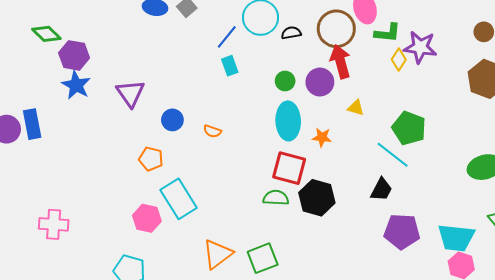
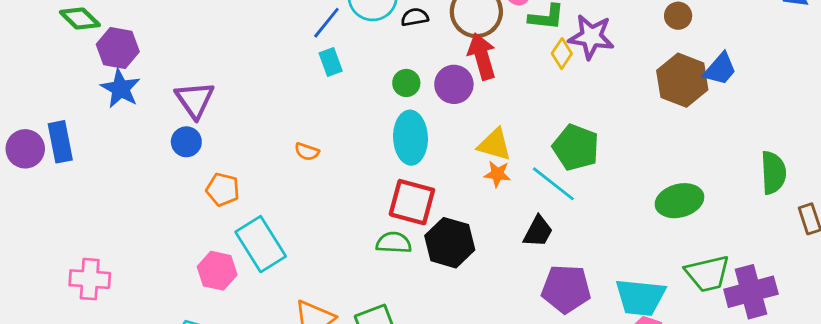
yellow triangle: (356, 108) -> (495, 145), moved, size x1.5
blue circle: (172, 120) -> (186, 142), moved
orange star: (322, 137) -> (497, 174), moved

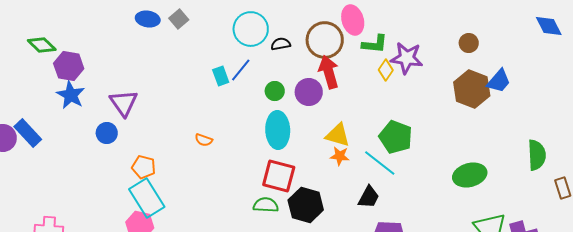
blue line: (326, 23) -> (241, 70), moved
blue rectangle: (60, 142) -> (28, 133), turned -32
blue circle: (186, 142) -> (107, 133), moved
cyan rectangle: (261, 244) -> (147, 198), moved

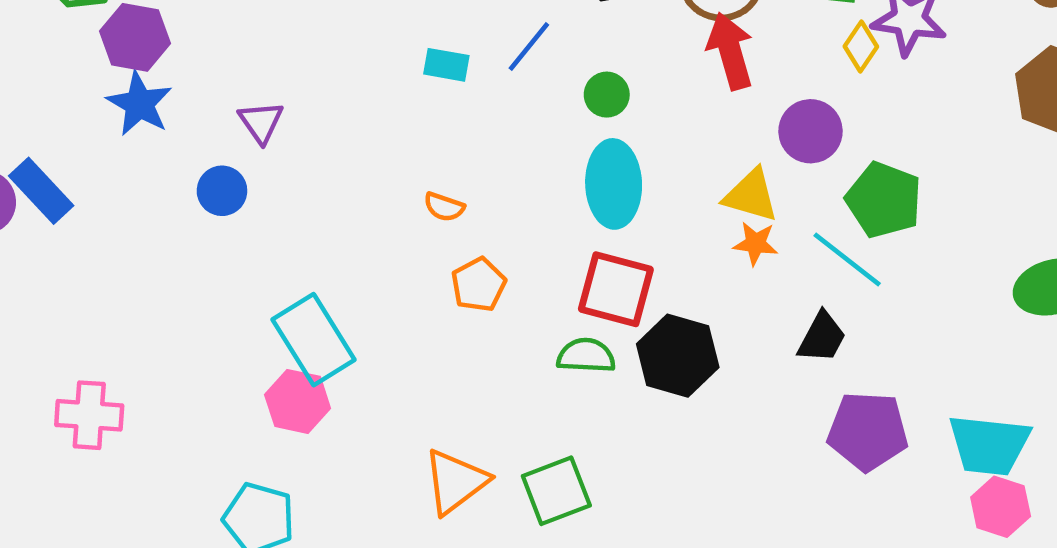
cyan rectangle: (221, 76) -> (446, 65), moved, turned -60
purple circle: (309, 92) -> (811, 131), moved
purple triangle: (124, 103) -> (261, 122), size x0.7
orange pentagon: (144, 167) -> (478, 285), moved, turned 30

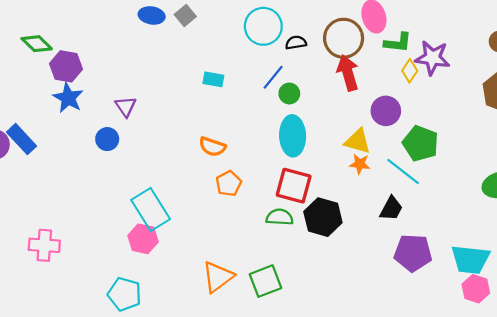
blue line: (529, 47) -> (273, 77), moved
orange semicircle: (444, 207) -> (212, 147), size x1.4

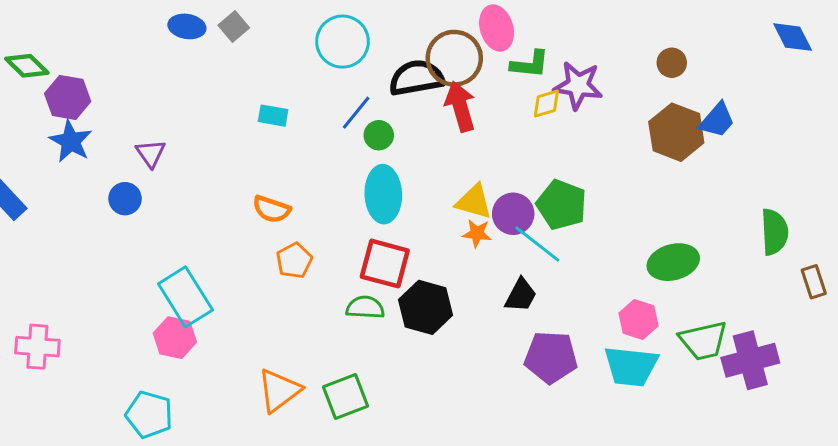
black semicircle: (296, 43) -> (417, 78), moved, size x1.8
yellow diamond: (410, 71) -> (546, 104), turned 40
purple circle: (386, 111) -> (513, 214), moved
pink hexagon: (476, 289) -> (639, 319), moved

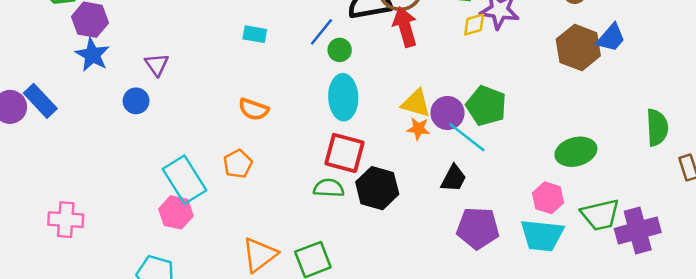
orange pentagon: (294, 261) -> (238, 164), moved

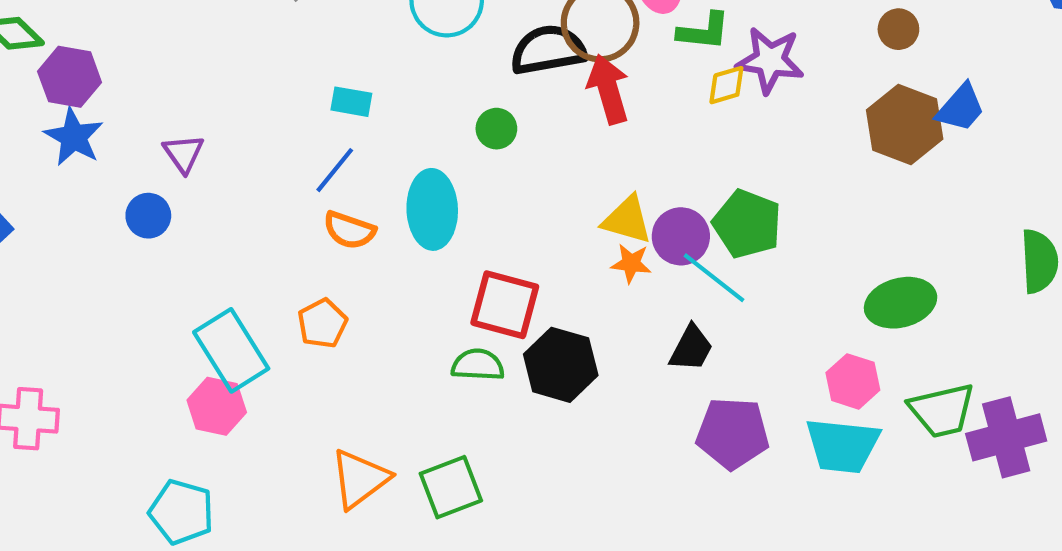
blue line: (321, 32) -> (335, 170), moved
cyan ellipse: (343, 97) -> (432, 209), moved

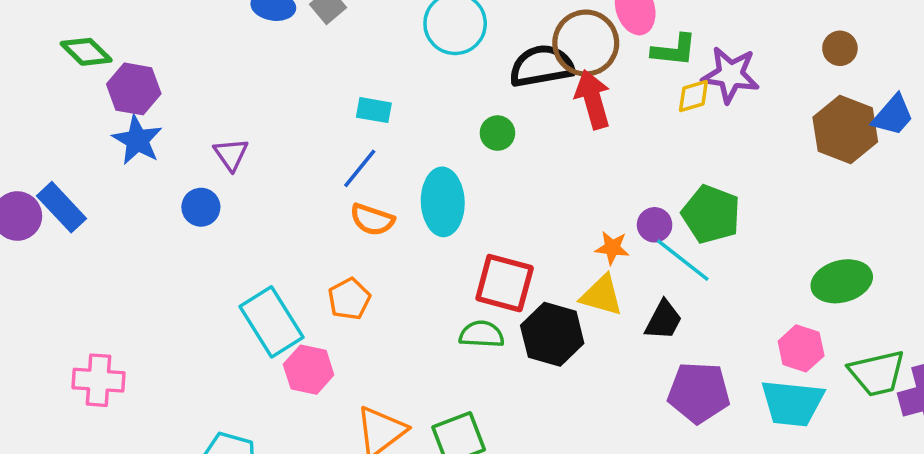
yellow triangle: (627, 220) -> (602, 295), moved
purple circle: (681, 236) -> (655, 225), size x0.7
pink hexagon: (217, 406) -> (309, 370), moved

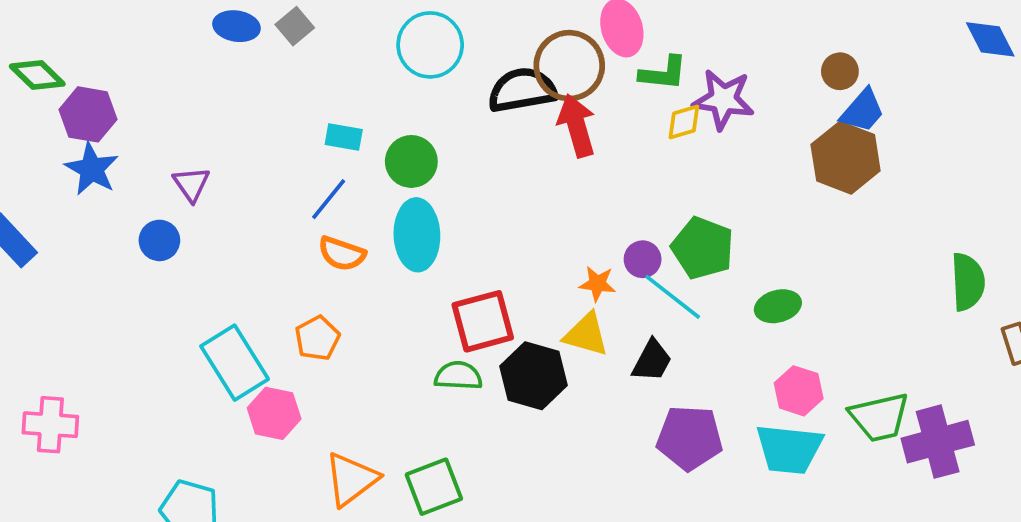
blue trapezoid: (893, 115) -> (862, 111), moved
green circle: (497, 133) -> (411, 161), moved, size x1.4
green ellipse: (842, 281) -> (778, 306), moved, size x0.7
red square: (505, 283) -> (483, 321), turned -30

